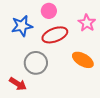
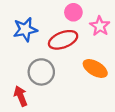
pink circle: (49, 11) -> (73, 12), moved
red arrow: (18, 84) -> (21, 96), turned -144

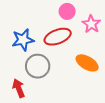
blue star: (25, 29) -> (23, 40), moved

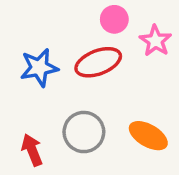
orange ellipse: (87, 63) -> (148, 136), moved
gray circle: (38, 66) -> (84, 132), moved

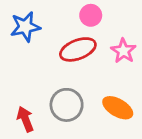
pink star: (155, 41) -> (123, 51), moved
blue star: (39, 68) -> (25, 27), moved

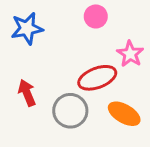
red ellipse: (78, 49) -> (97, 78), moved
red arrow: (25, 119) -> (27, 93), moved

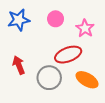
pink circle: (96, 16) -> (56, 19), moved
pink star: (130, 54) -> (85, 28), moved

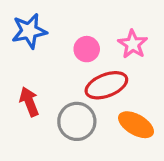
pink circle: (56, 19) -> (87, 49), moved

